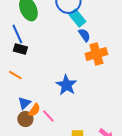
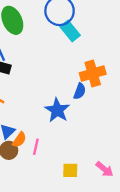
blue semicircle: (84, 35) -> (80, 91), moved, turned 56
pink line: (48, 116) -> (36, 147), turned 56

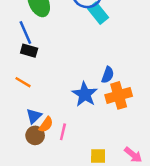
orange cross: (93, 73) -> (119, 95), moved

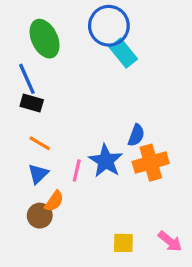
orange line: (23, 82) -> (40, 143), moved
blue triangle: (34, 116) -> (38, 174), moved
pink line: (63, 132) -> (77, 171), moved

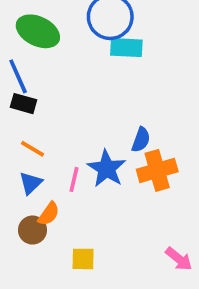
green ellipse: (45, 39) -> (38, 31), turned -39
cyan rectangle: (123, 53) -> (126, 48), turned -48
yellow square: (123, 243) -> (83, 259), moved

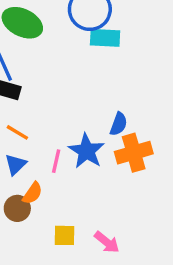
pink arrow: (179, 259) -> (107, 242), moved

